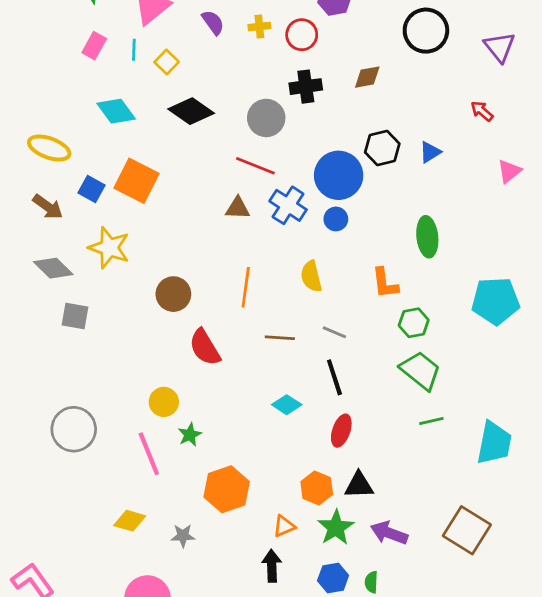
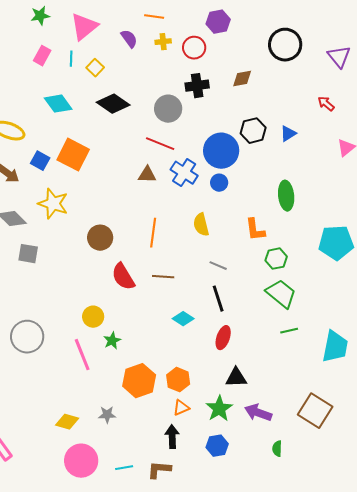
brown line: (280, 338) -> (163, 277), moved
orange hexagon: (317, 488) -> (178, 380), moved
yellow diamond: (130, 521) -> (67, 422), moved
green semicircle: (371, 582) -> (277, 449), moved

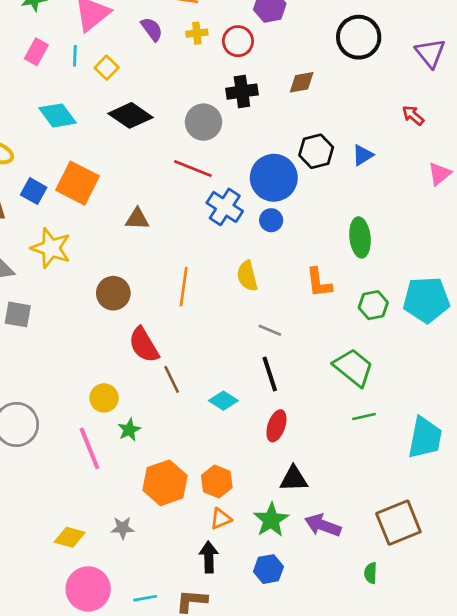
brown triangle: (147, 175) -> (137, 219), moved
green hexagon: (276, 259) -> (373, 305), moved
brown line: (163, 277) -> (172, 379), moved, turned 60
brown square: (315, 411) -> (398, 523), turned 36
green semicircle: (277, 449) -> (371, 573), moved

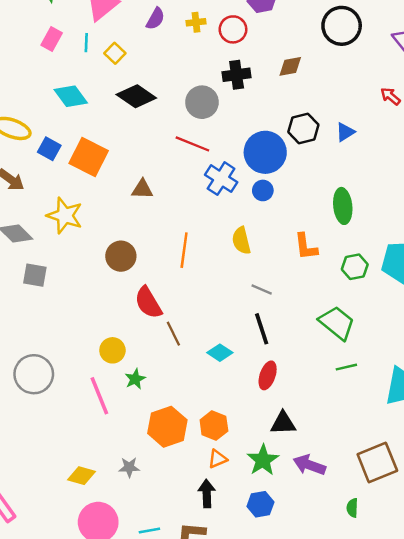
purple semicircle: (152, 29) -> (155, 19), turned 65
blue square: (34, 191) -> (49, 149), moved

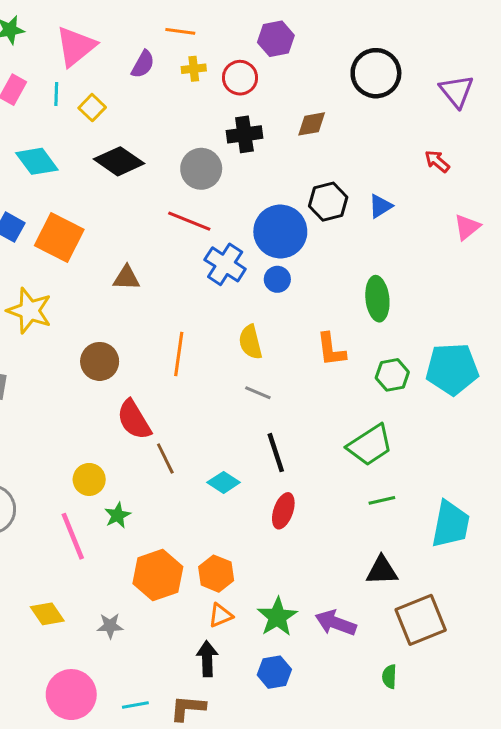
gray line: (262, 289) -> (258, 393), moved
green trapezoid: (337, 323) -> (370, 445), turned 108
black triangle: (283, 423) -> (382, 571), moved
yellow diamond: (81, 476) -> (47, 614), moved, turned 40

